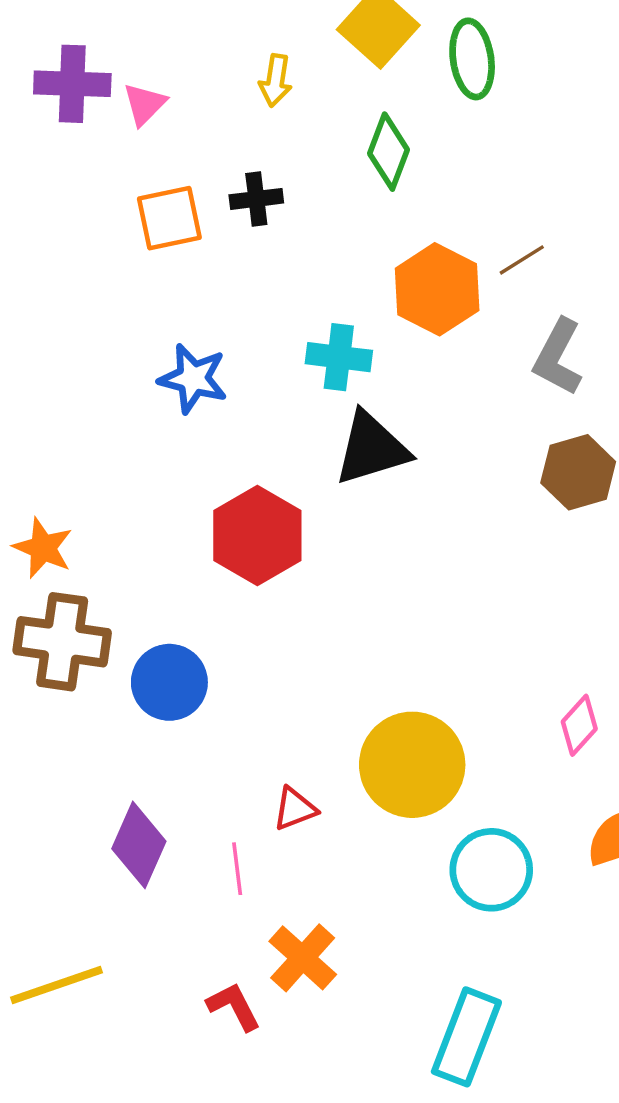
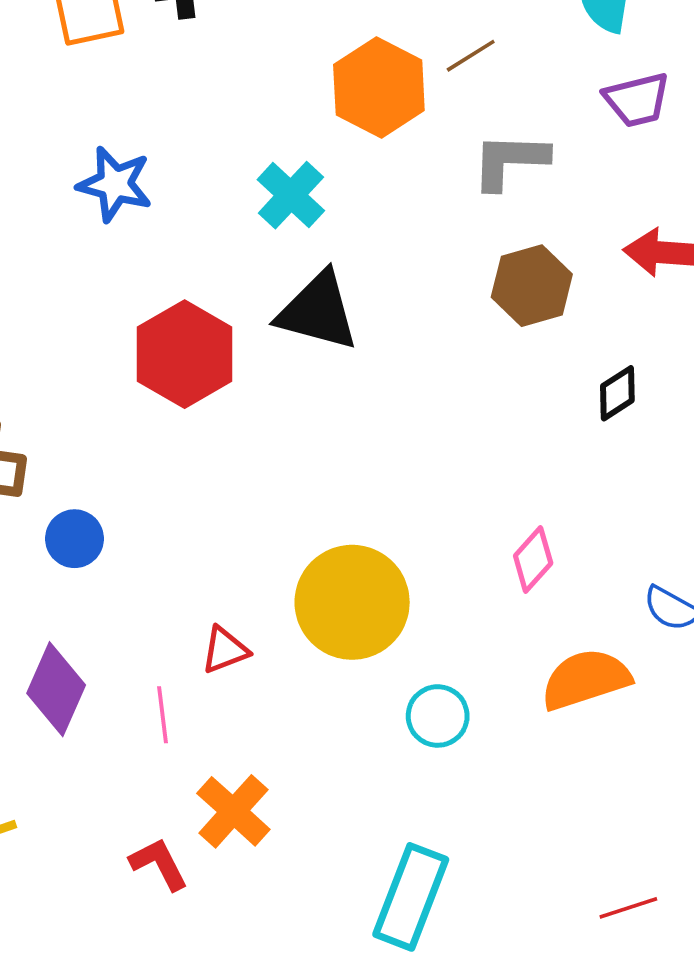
cyan cross: (339, 357) -> (291, 195), moved, turned 36
gray L-shape: (558, 357) -> (510, 161), turned 64
black triangle: (372, 449) -> (318, 311), moved, turned 32
blue circle: (169, 682) -> (75, 539), moved, size x0.7
cyan circle: (491, 870) -> (438, 716), size x0.7

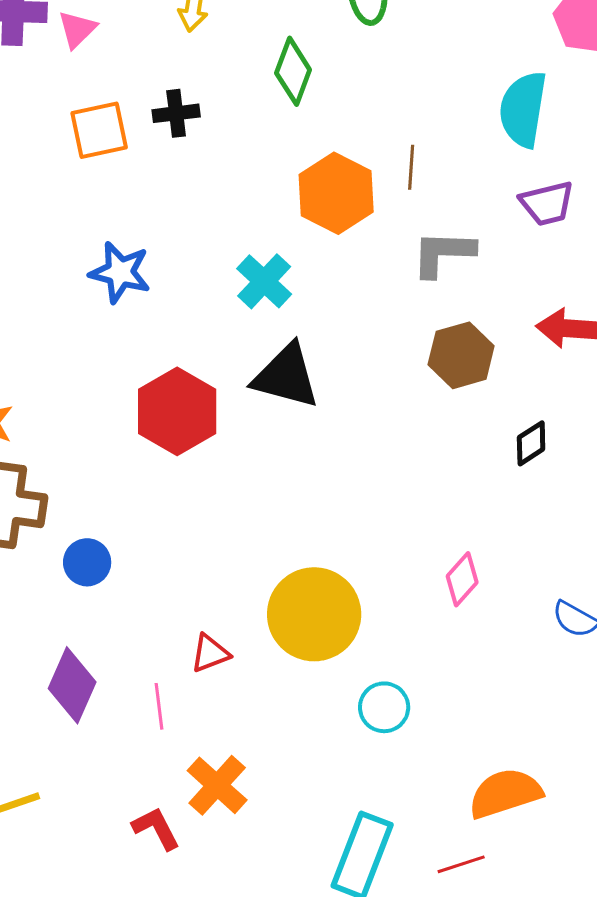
brown line: (471, 56) -> (411, 167), turned -54
orange semicircle: (586, 679) -> (505, 793), moved
red line: (628, 908) -> (461, 864), moved

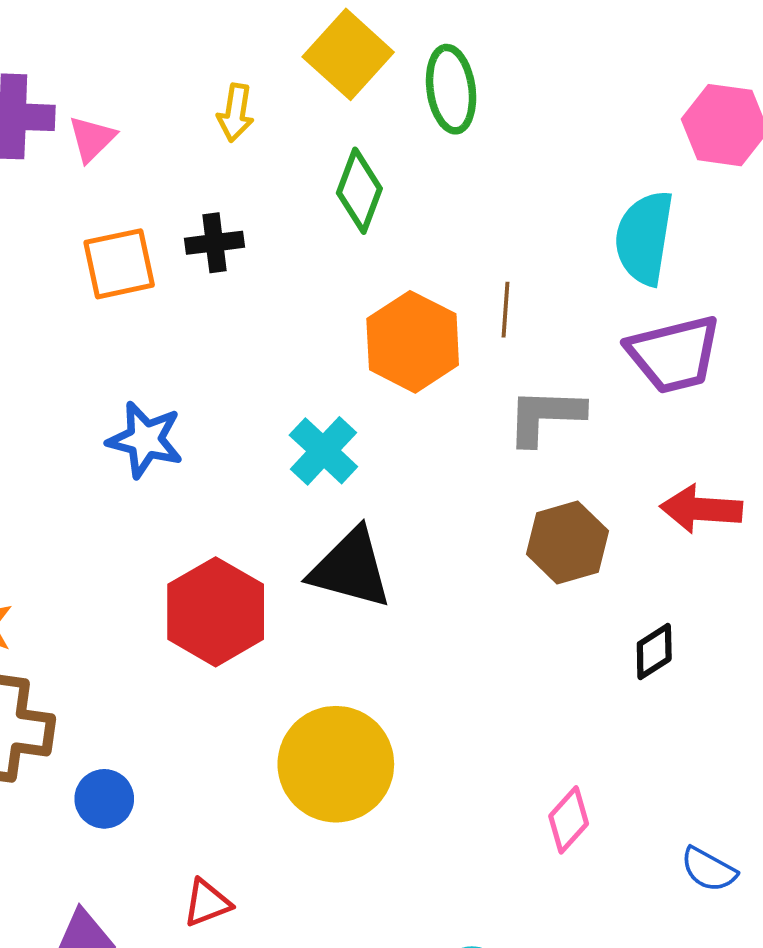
purple trapezoid: (547, 203) -> (674, 354), size x1.4
yellow circle: (314, 614) -> (336, 764), moved
red triangle: (210, 653) -> (207, 903), moved

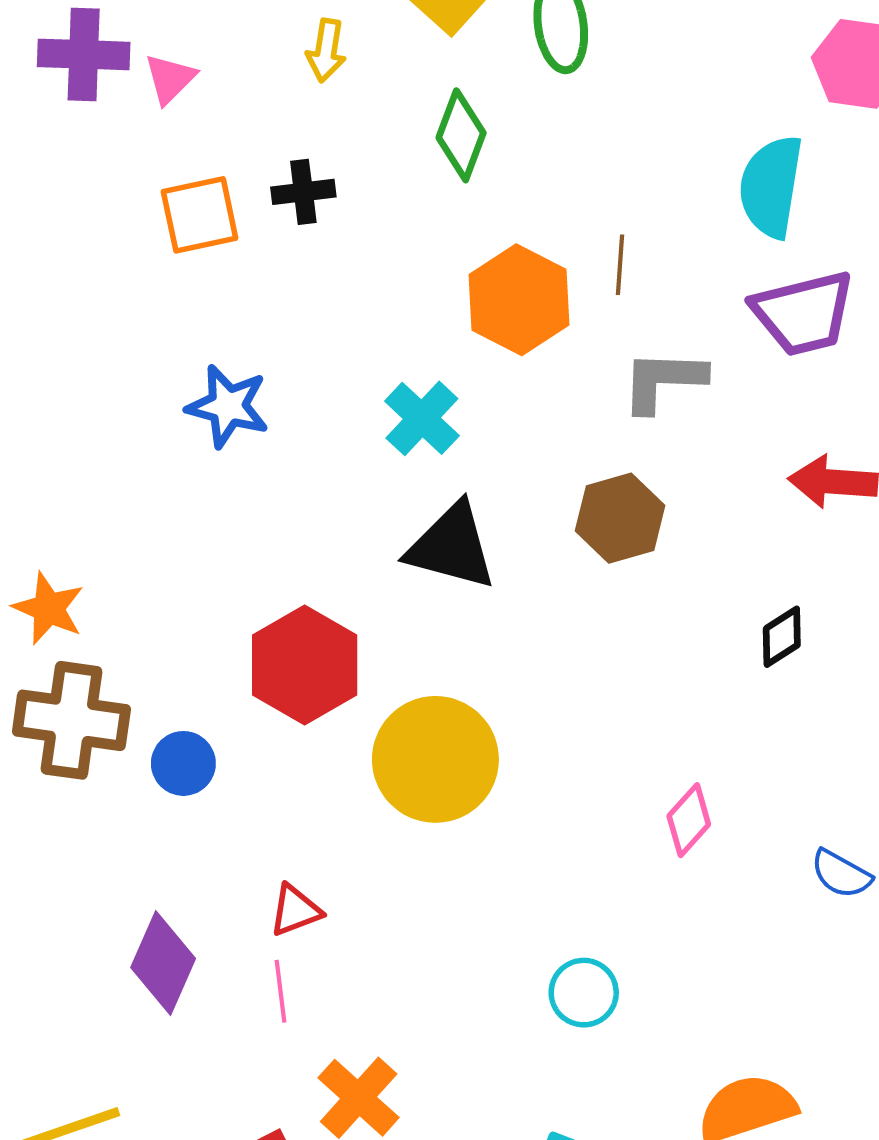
brown hexagon: (567, 542) -> (620, 518), moved
red hexagon: (216, 612) -> (305, 665), moved
blue circle: (104, 799) -> (183, 763), moved

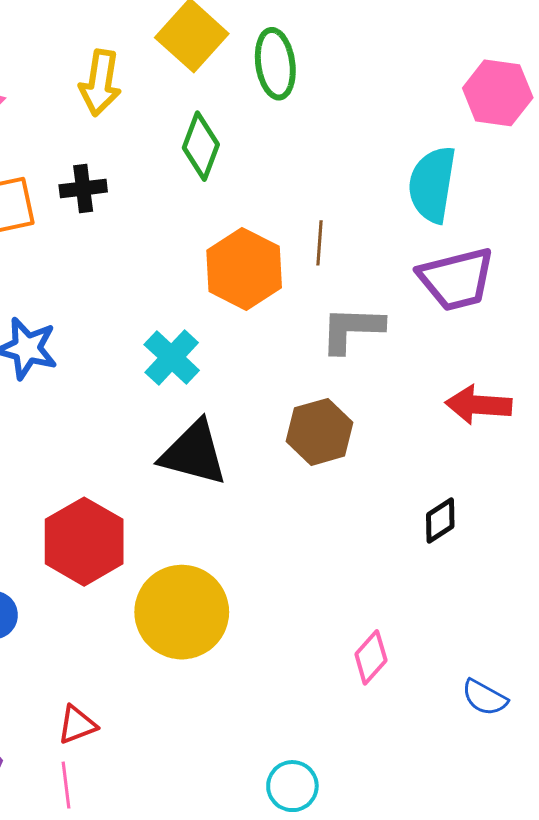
yellow arrow: (326, 50) -> (100, 83), size x1.4

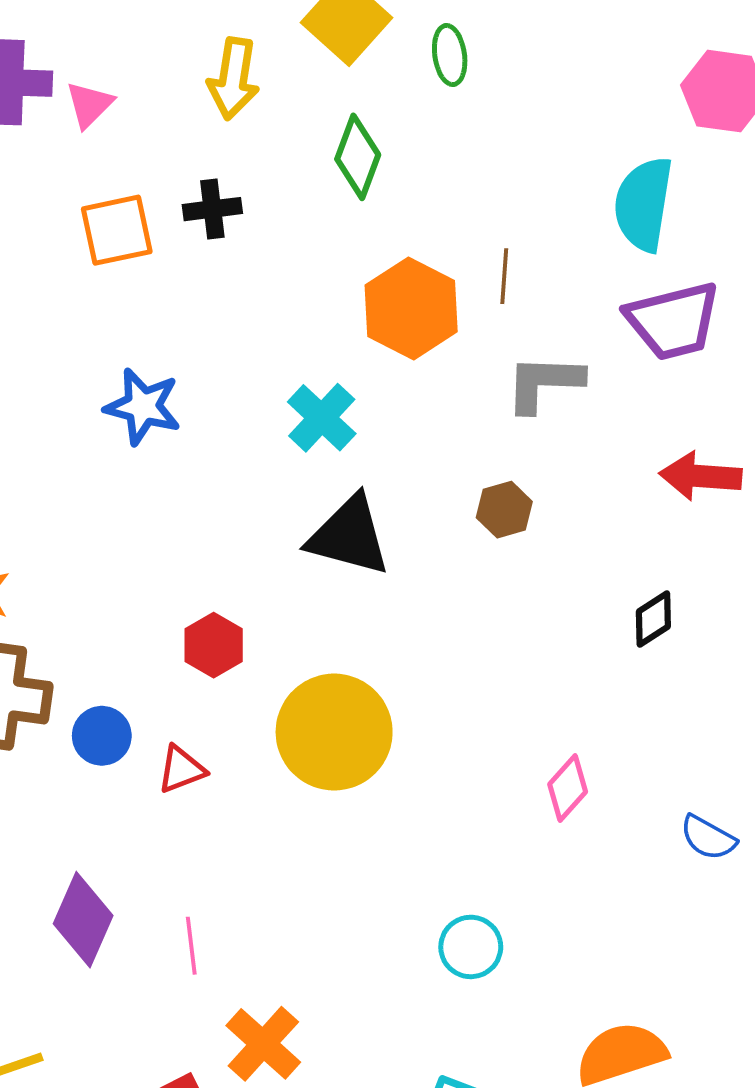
green ellipse: (275, 64) -> (450, 55), size x0.7
brown hexagon: (320, 432) -> (504, 510), size x0.7
red hexagon: (84, 542) -> (214, 645), size x0.6
red triangle: (77, 725) -> (181, 769), moved

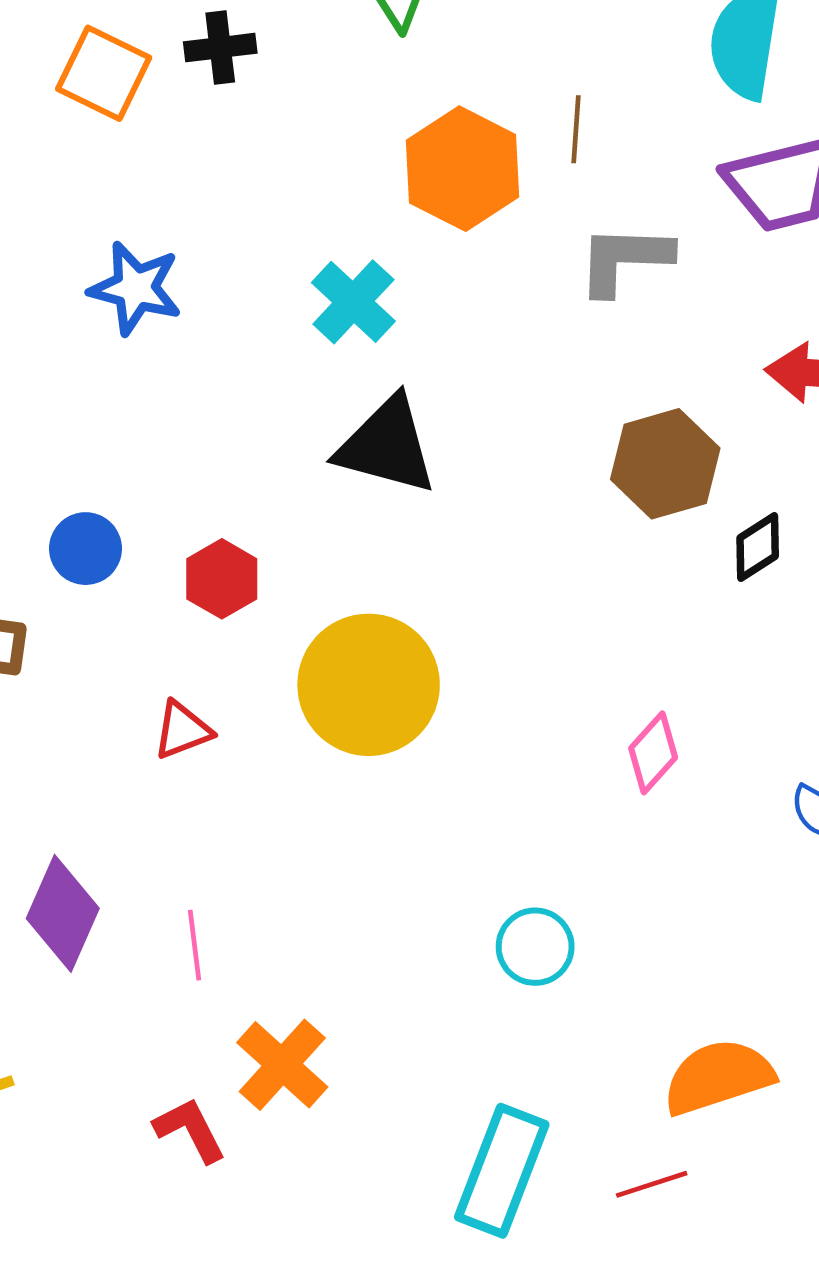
orange square: (117, 230) -> (104, 73), turned 38
brown hexagon: (504, 510) -> (665, 464), moved, size x1.6
blue circle: (102, 736) -> (86, 549), moved

